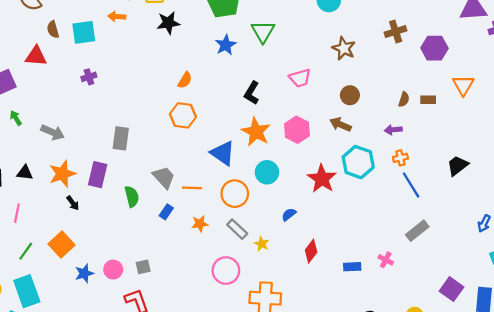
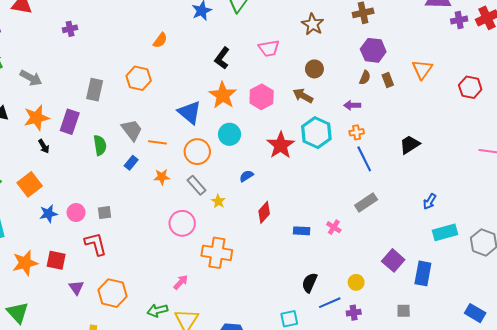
purple hexagon: (434, 48) -> (373, 50), moved
brown rectangle: (428, 100) -> (388, 80), turned 64
orange hexagon: (183, 115) -> (139, 78), moved

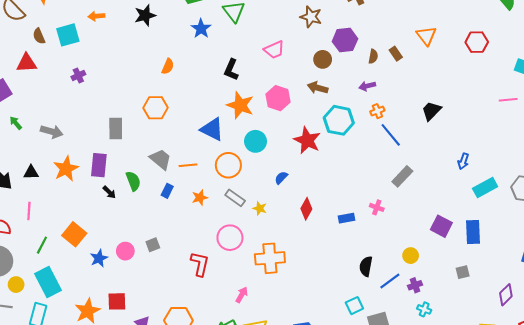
purple hexagon: (373, 50) -> (345, 40), moved
black arrow: (44, 146) -> (109, 192), moved
red L-shape: (96, 244) -> (200, 264), moved, turned 40

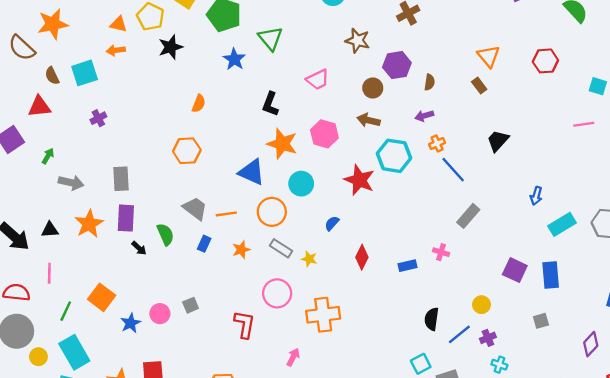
brown rectangle: (396, 54) -> (479, 85), moved
green arrow: (16, 123) -> (48, 156), moved, turned 72
gray rectangle: (116, 129) -> (121, 179), moved

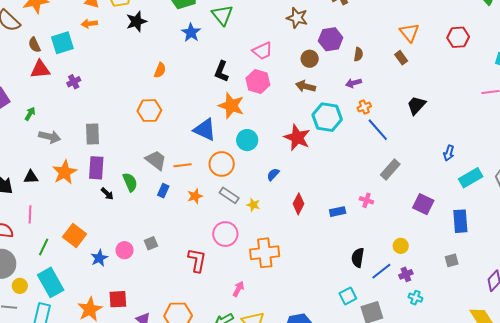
red triangle: (39, 107) -> (40, 69), moved
pink hexagon: (324, 134) -> (258, 82), moved
purple square: (515, 270) -> (423, 204), moved

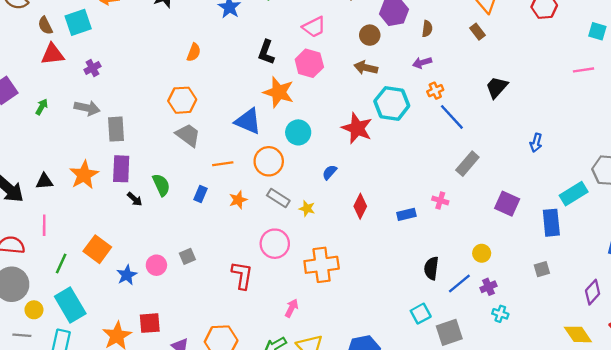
gray arrow: (50, 137) -> (87, 108), moved
gray trapezoid: (156, 160) -> (188, 135), moved
cyan rectangle: (471, 178) -> (574, 194), moved

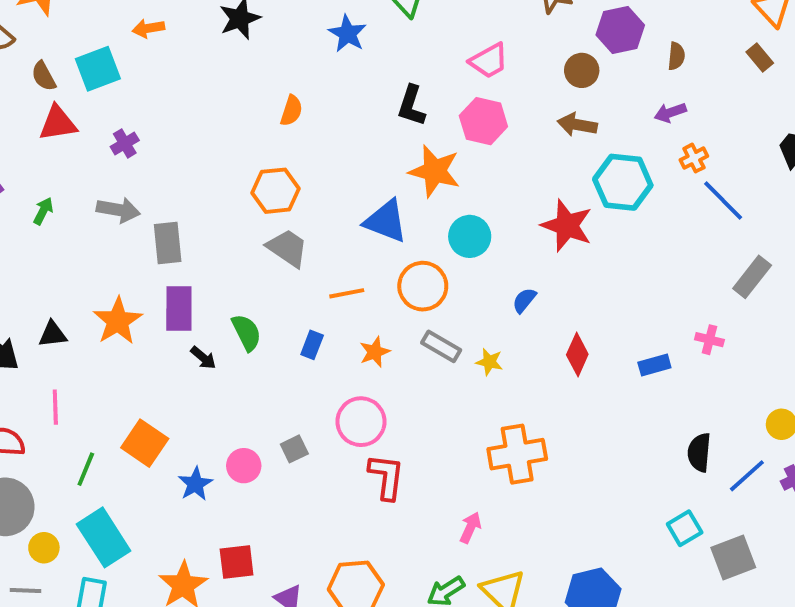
pink circle: (275, 244) -> (361, 422), moved

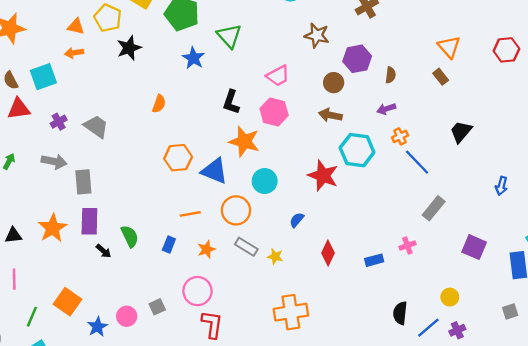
orange hexagon: (276, 191) -> (178, 158), moved
gray trapezoid: (287, 248) -> (96, 126), moved
pink cross: (709, 340) -> (407, 245), turned -35

